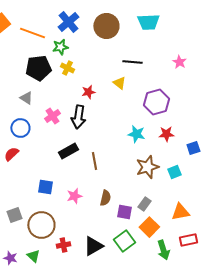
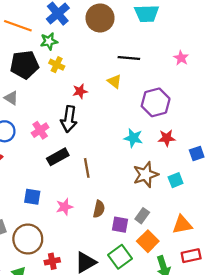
pink cross: (52, 116) -> (40, 130), moved

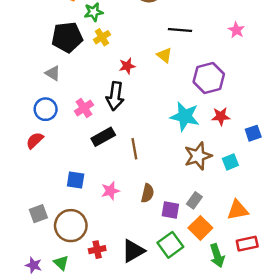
yellow cross: (57, 65) -> (102, 37), turned 32
cyan star: (133, 138) -> (185, 116), size x1.4

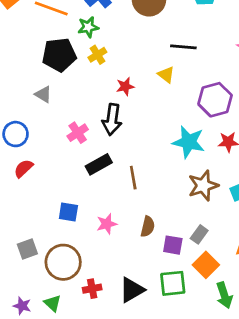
blue circle: (46, 109) -> (16, 134), moved
green square: (170, 245) -> (173, 283), turned 30

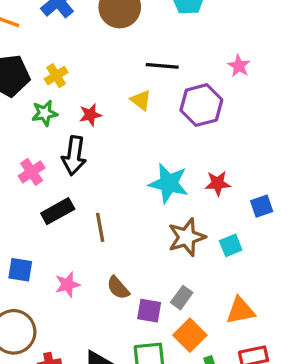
green star: (88, 27) -> (45, 113), moved
purple hexagon: (215, 100) -> (201, 105), moved
brown semicircle: (148, 227) -> (118, 288), turned 126

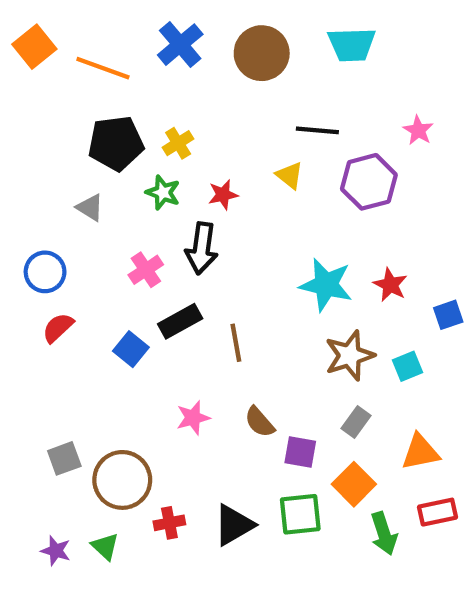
green star: (45, 113) -> (163, 193), turned 30
red star: (218, 183) -> (390, 285), turned 30
blue square: (20, 270) -> (131, 349), moved, turned 30
gray rectangle: (182, 298) -> (356, 422), moved

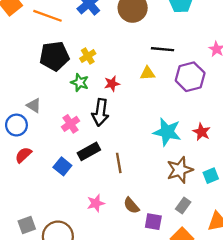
yellow triangle: (290, 175) -> (148, 73), turned -42
gray triangle: (90, 208) -> (34, 105), moved

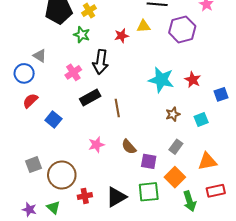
red star: (112, 84) -> (121, 36), moved
blue square: (62, 166) -> (53, 119), moved
brown star: (180, 170) -> (173, 114), size x0.6

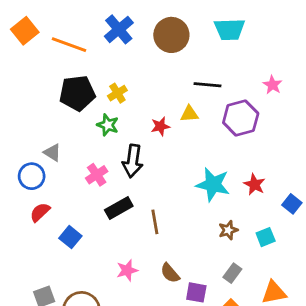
blue square: (221, 94) -> (292, 204), turned -32

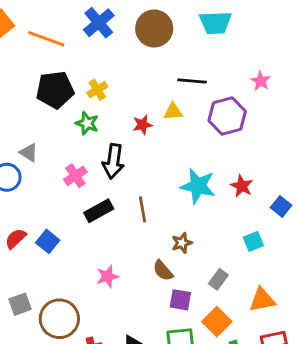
red semicircle: (40, 212) -> (16, 239), moved
brown line: (155, 222) -> (143, 209), moved
brown star: (228, 230) -> (182, 243), moved
brown semicircle: (170, 273) -> (163, 271), moved

